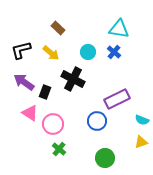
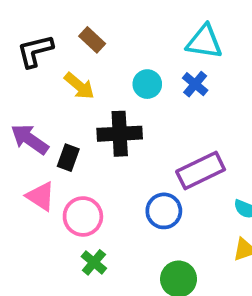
black L-shape: (21, 50) -> (35, 51), moved
black cross: (73, 79) -> (120, 134), turned -30

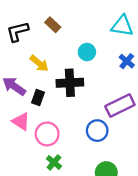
blue cross: (195, 84) -> (127, 61), moved
yellow arrow: (79, 86) -> (39, 63), moved

